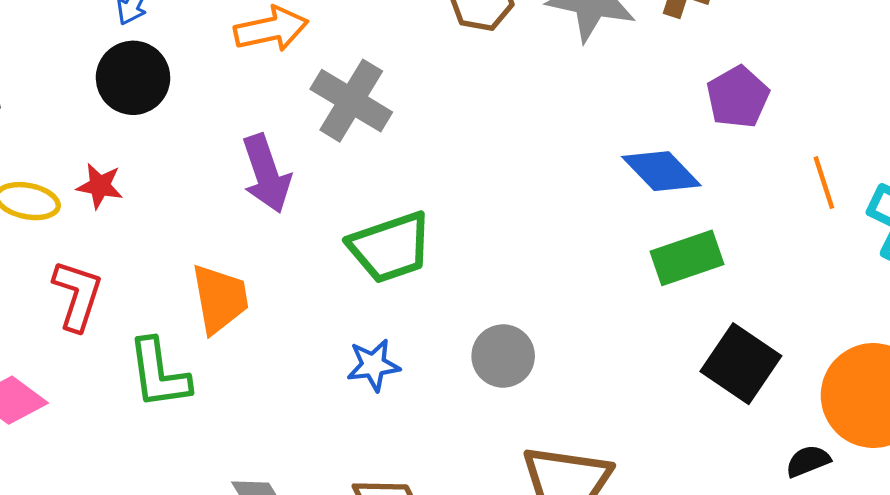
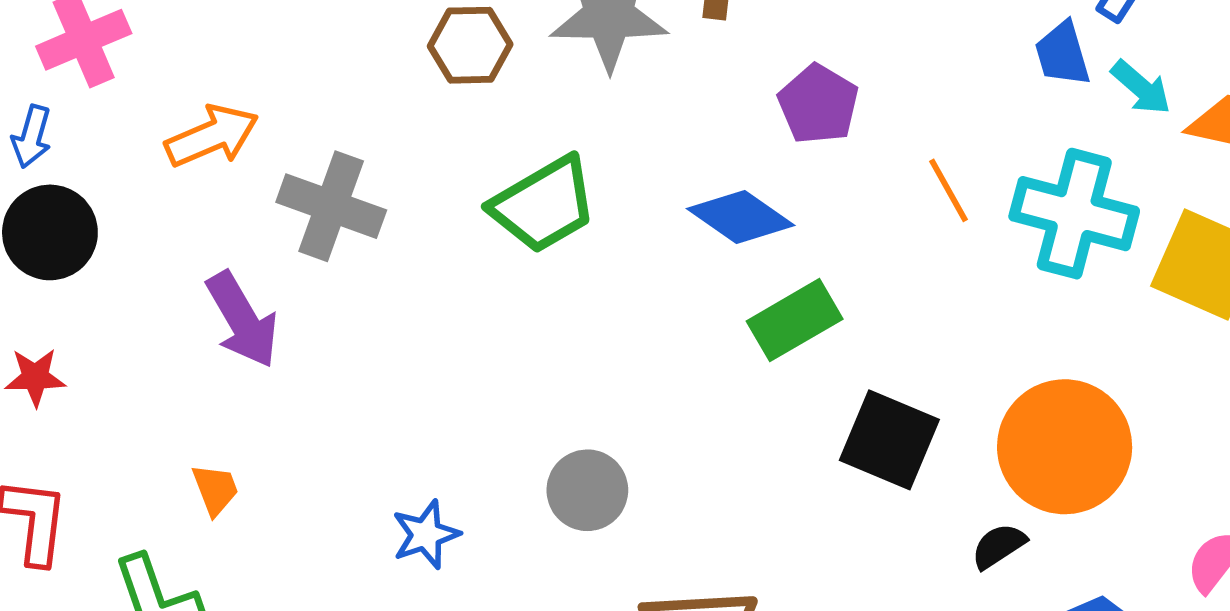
green trapezoid: (390, 247) -> (544, 205), moved
orange trapezoid: (220, 299) -> (215, 489), size x0.6

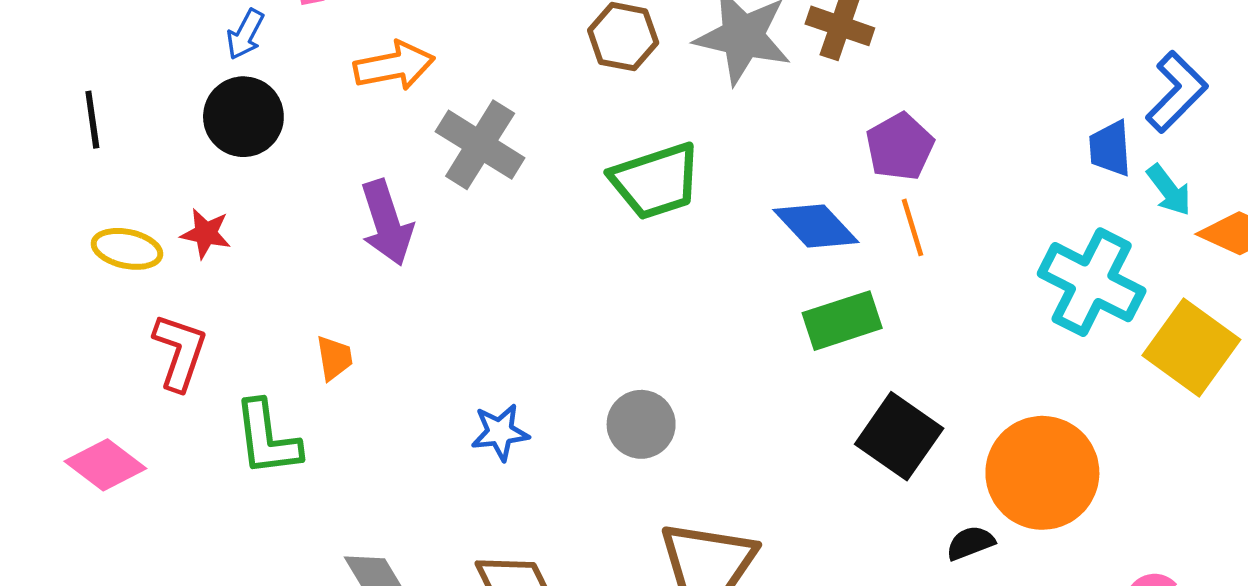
orange line: (949, 190) -> (913, 227), moved

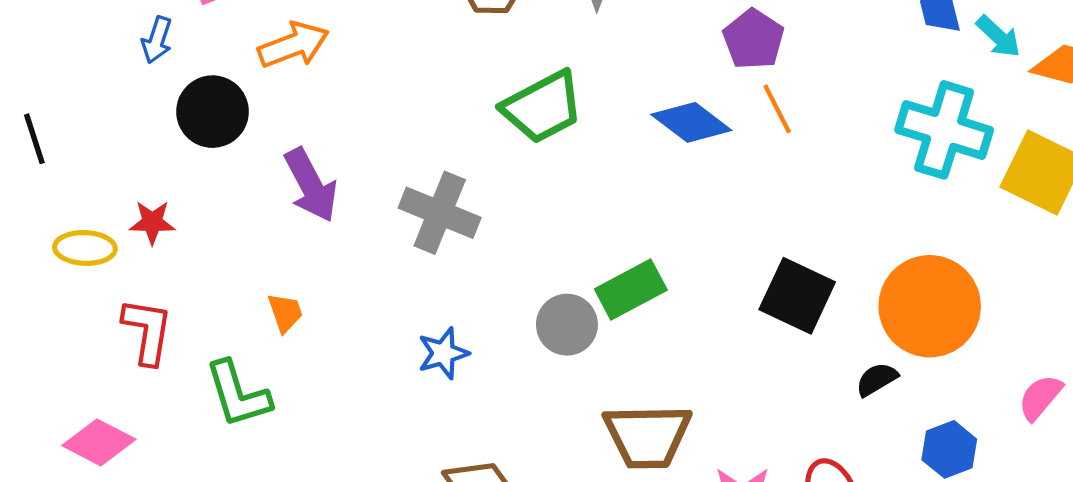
black circle: (243, 117) -> (213, 112), moved
gray cross: (480, 145) -> (440, 213), moved
green rectangle: (842, 321) -> (631, 290), moved

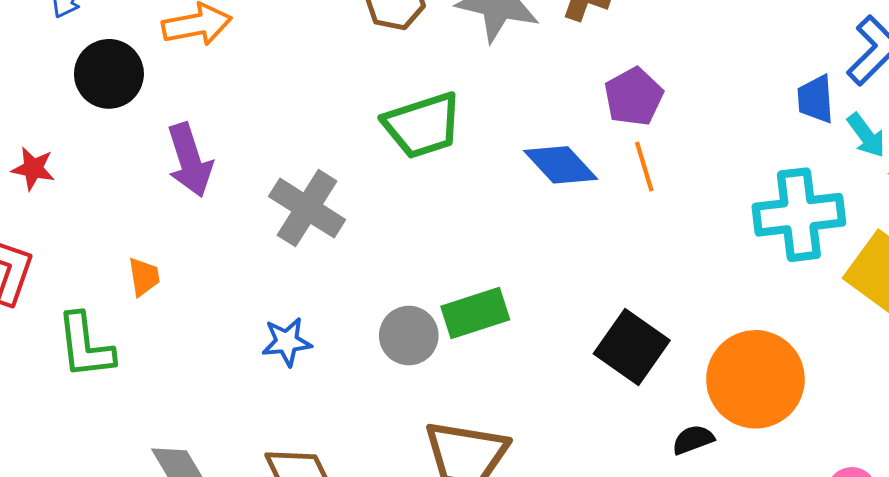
cyan cross: (944, 130) -> (799, 215), turned -34

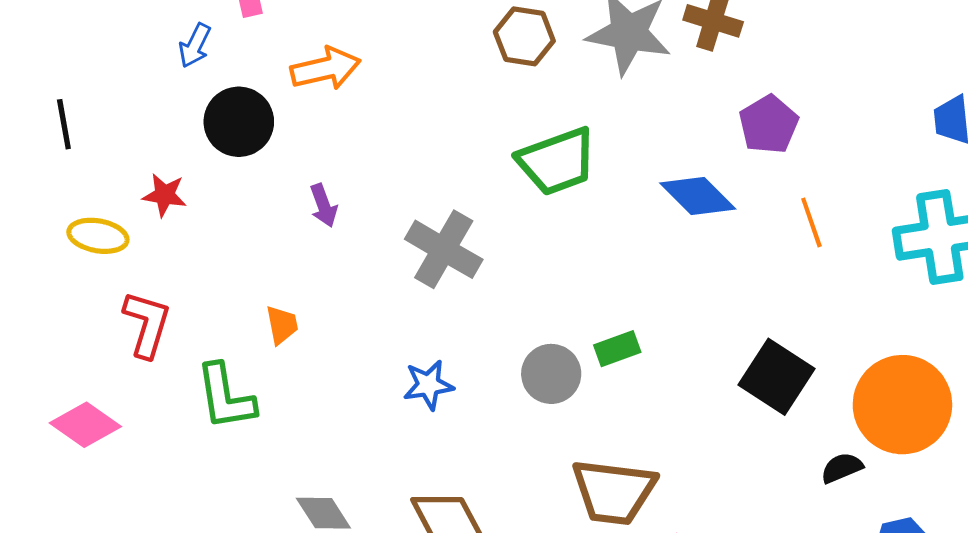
purple arrow: (190, 160) -> (324, 206), size x0.6
orange line: (644, 167) -> (811, 222), moved
red star: (33, 169) -> (165, 195), moved
green rectangle: (475, 313) -> (617, 349), size x0.7

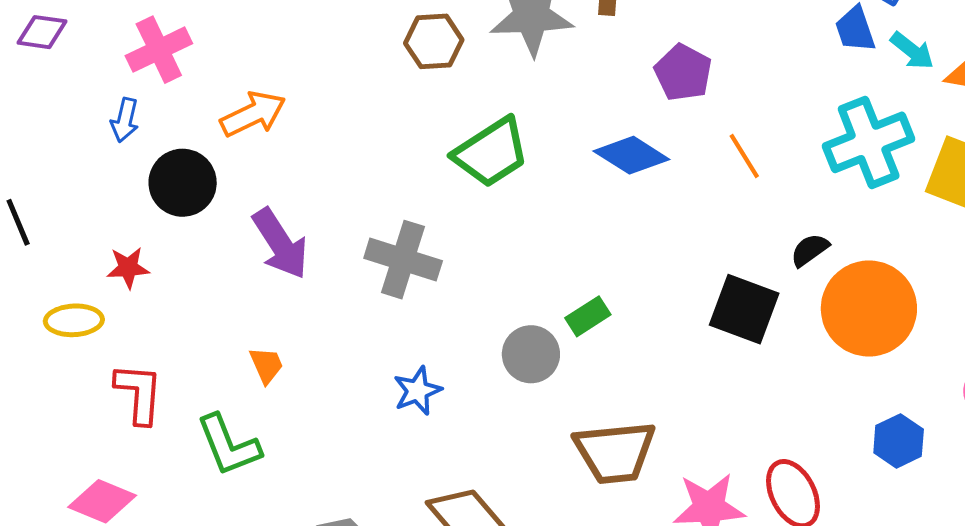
purple arrow: (324, 206) -> (280, 244), size x1.8
black semicircle: (842, 468) -> (810, 250), moved

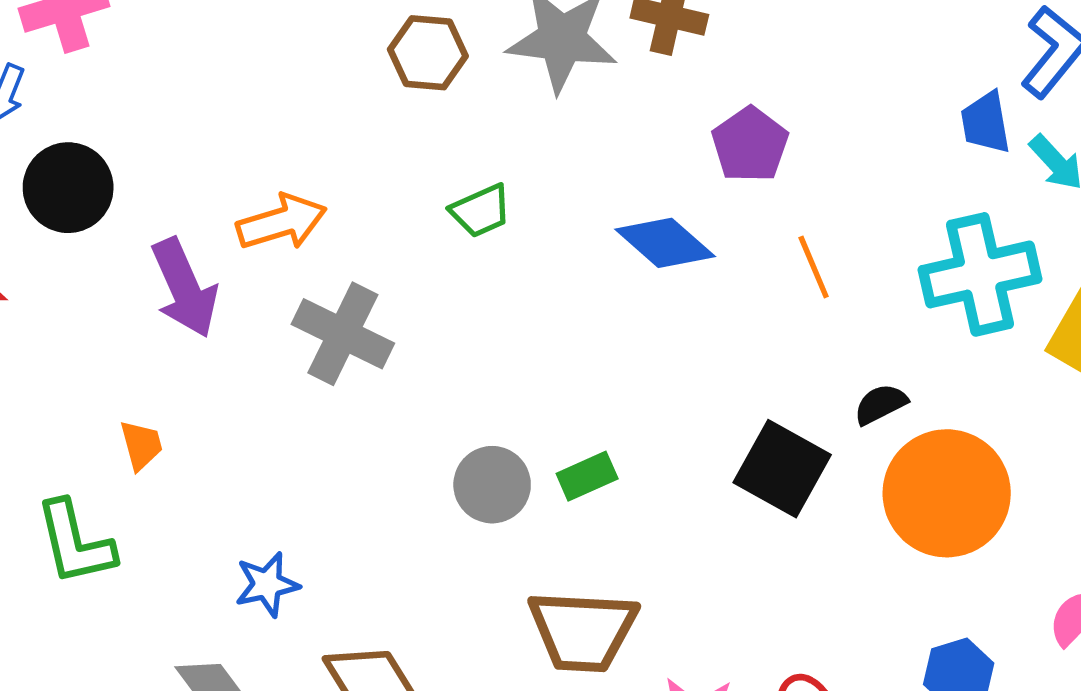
orange arrow: (253, 114) -> (282, 222), moved
green trapezoid: (491, 153) -> (481, 211), size x0.6
green rectangle: (588, 316) -> (587, 476), moved
blue star: (417, 391) -> (267, 584), moved

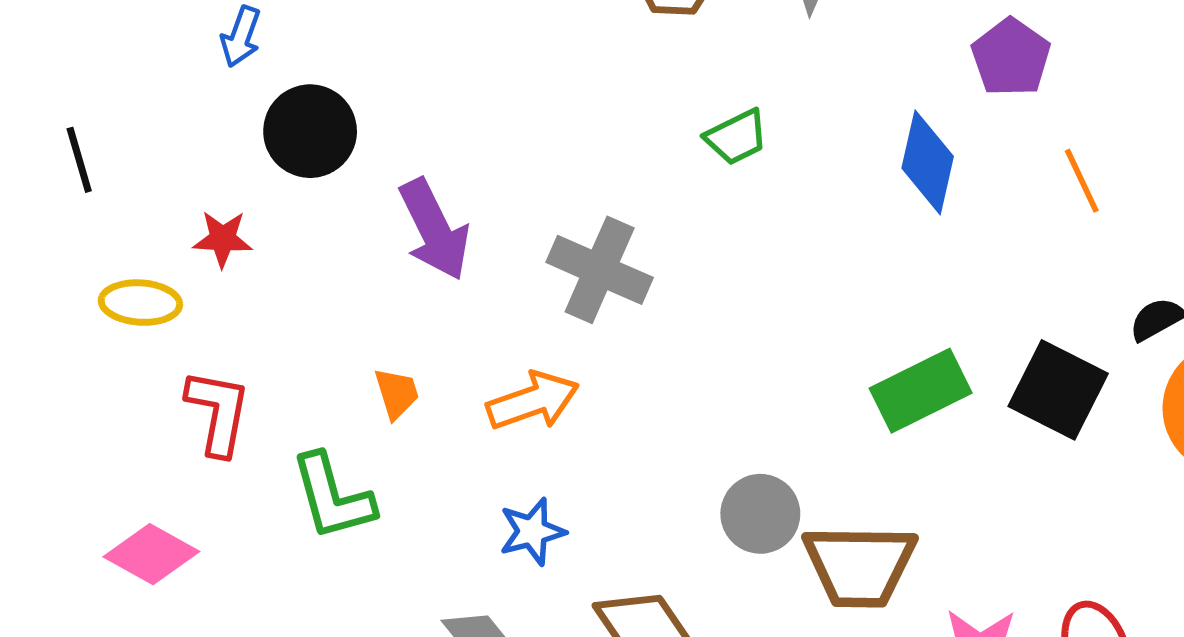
orange arrow: (282, 222) -> (533, 401), moved
blue diamond: (665, 243) -> (928, 162), turned 64
green rectangle: (587, 476) -> (921, 391), moved, size x1.6
gray circle: (492, 485) -> (760, 514), moved

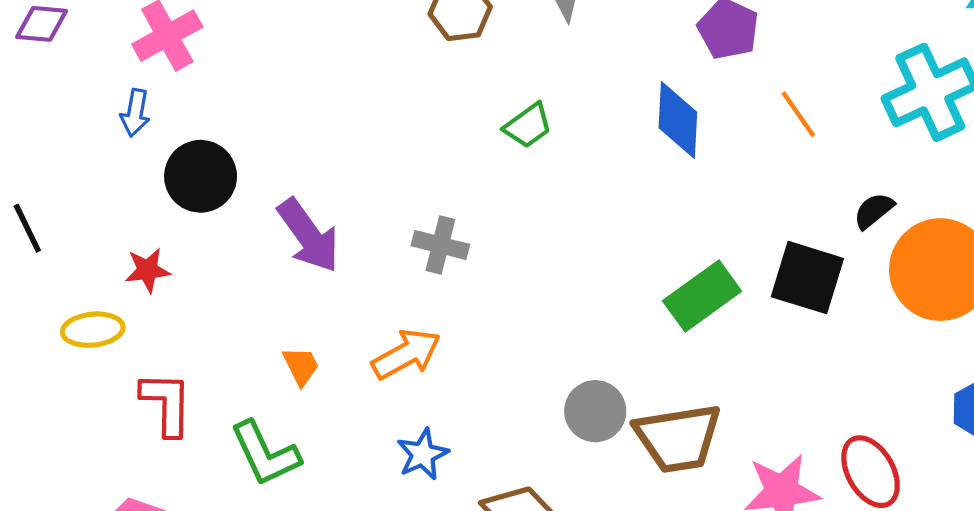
gray cross: (600, 270) -> (440, 245), size x0.7

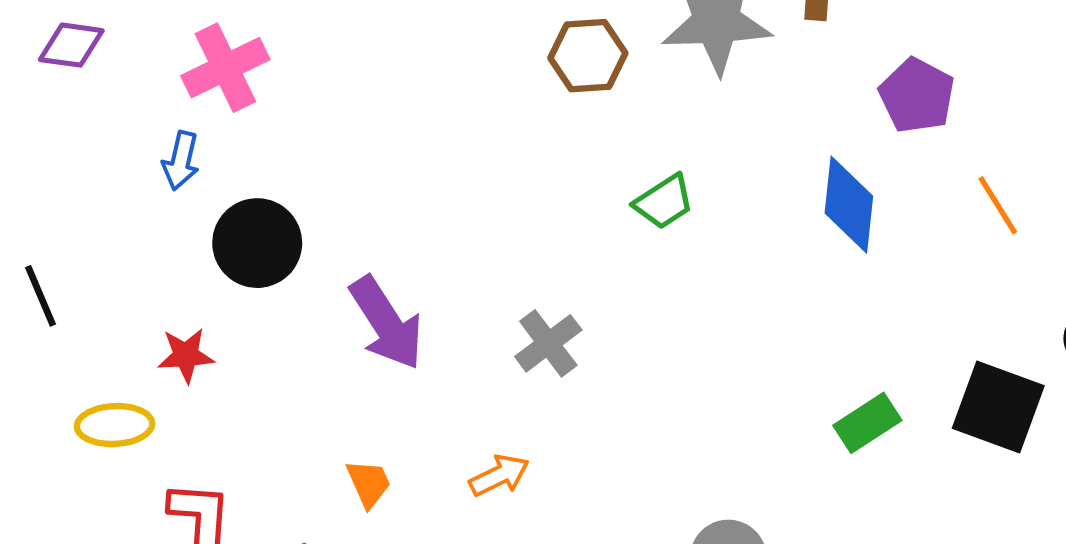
gray cross: (440, 245) -> (548, 343), turned 36
green rectangle: (702, 296) -> (867, 423), size x0.7
orange arrow: (406, 354) -> (499, 475), size x0.7

